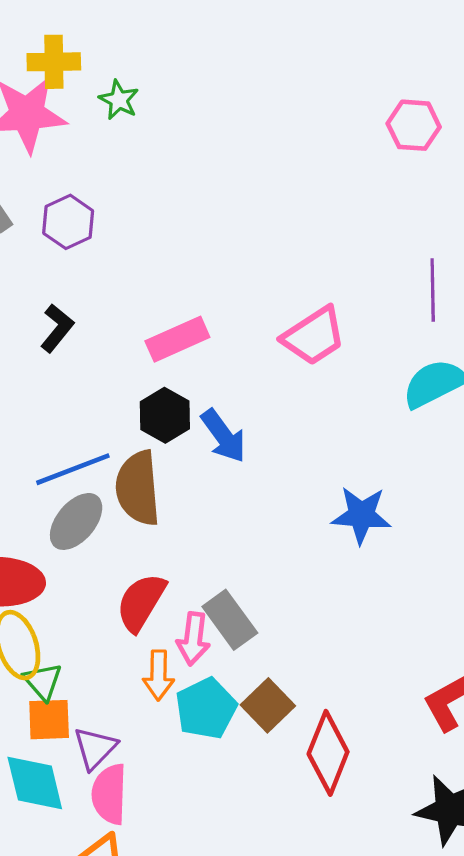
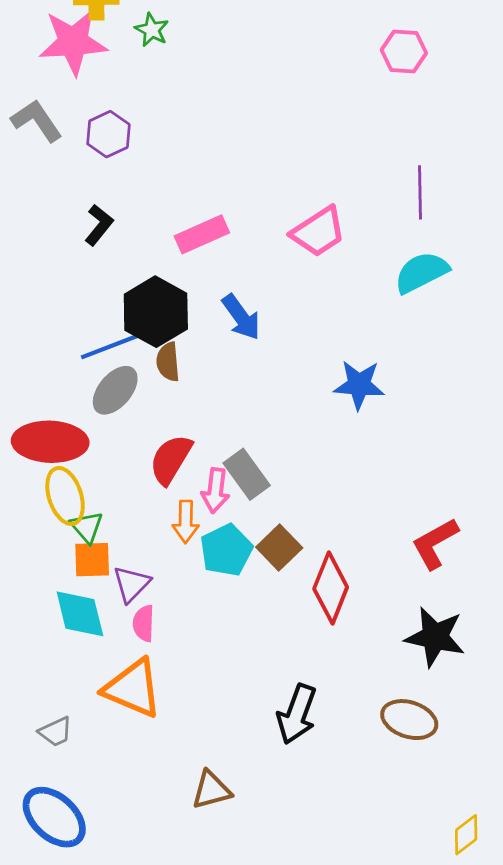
black hexagon: (165, 415) -> (156, 312), moved, size x1.5
brown semicircle: (138, 488) -> (168, 362), size x0.6
pink semicircle: (109, 794) -> (144, 623), size x0.7

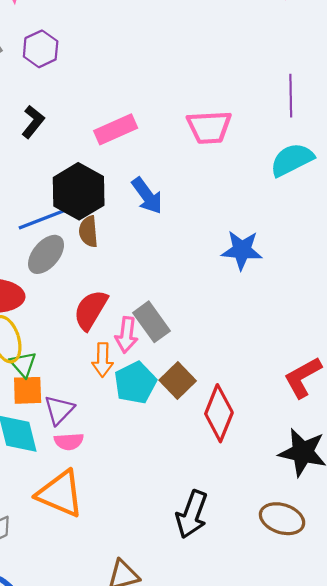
pink trapezoid: (318, 232) -> (209, 127), turned 30
pink semicircle: (144, 623) -> (69, 441), turned -96

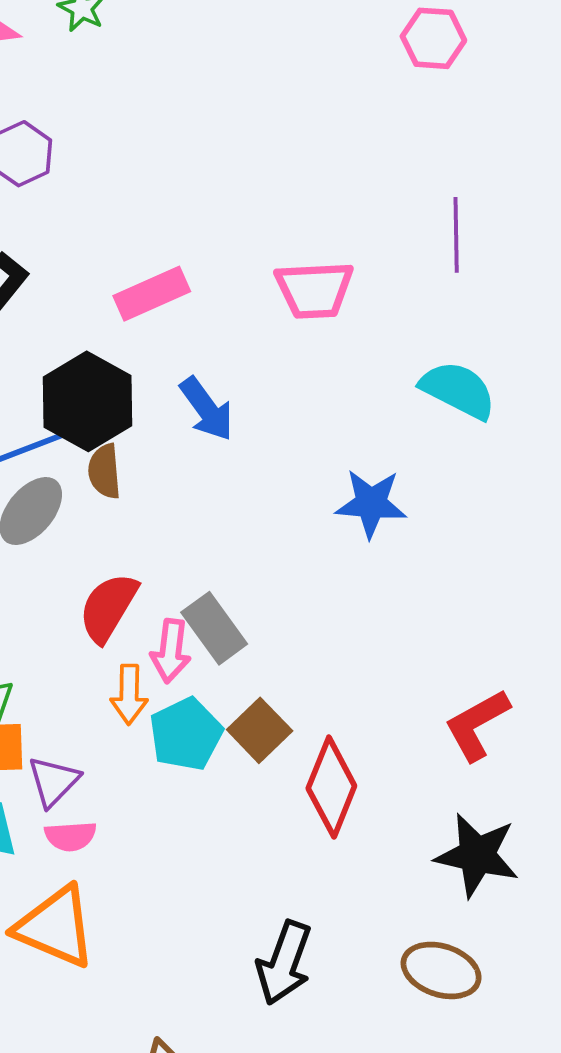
cyan semicircle: (292, 160) -> (458, 390), moved, turned 54

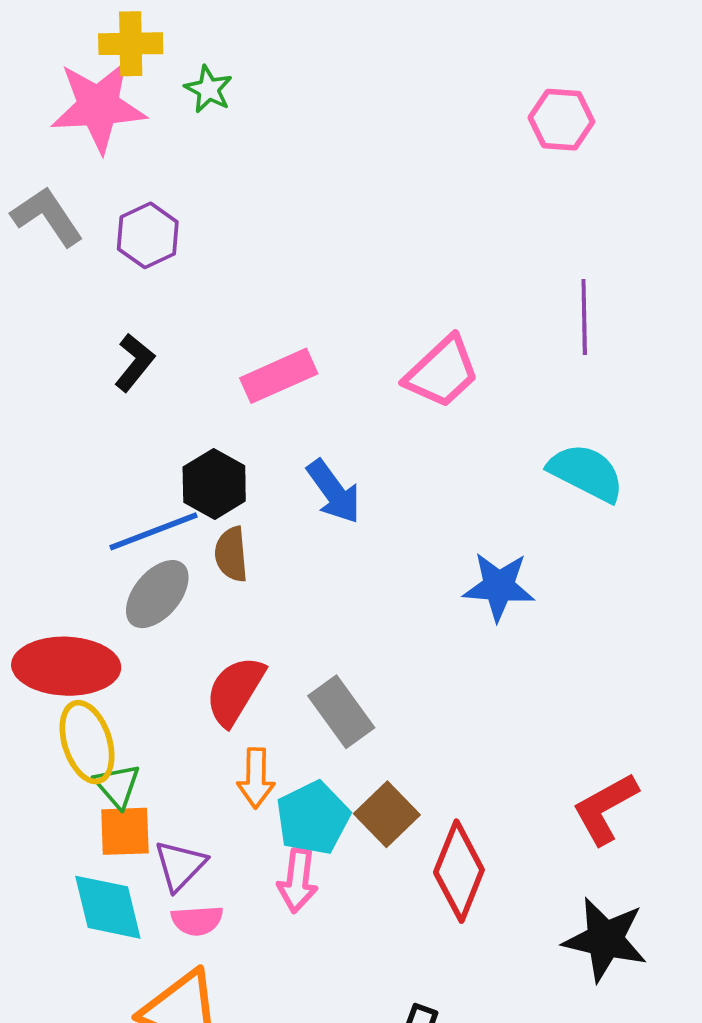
pink trapezoid: (314, 290) -> (442, 372), turned -40
black hexagon: (87, 401) -> (214, 484), size x0.7
pink arrow: (171, 651) -> (298, 881), moved

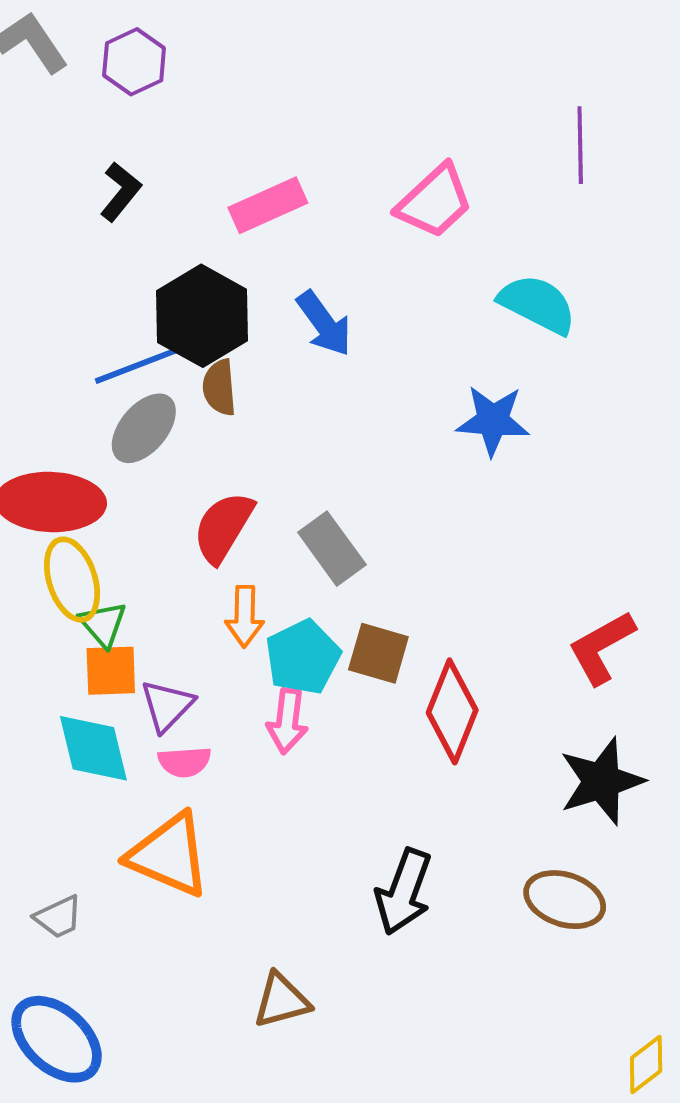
cyan semicircle: (586, 473) -> (537, 304), moved
black hexagon: (214, 484) -> (202, 316), size x1.4
brown square: (387, 814) -> (378, 653), turned -30
black star: (605, 939) -> (601, 781), turned -30

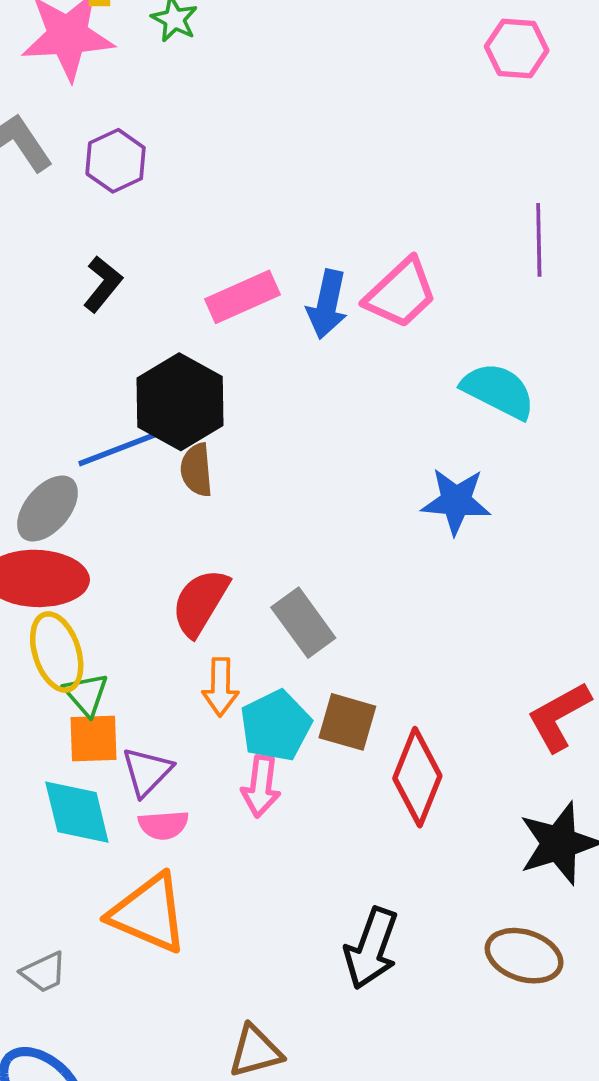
blue arrow: (324, 324) -> (327, 304), moved, turned 48
gray ellipse: (144, 428) -> (47, 509), moved

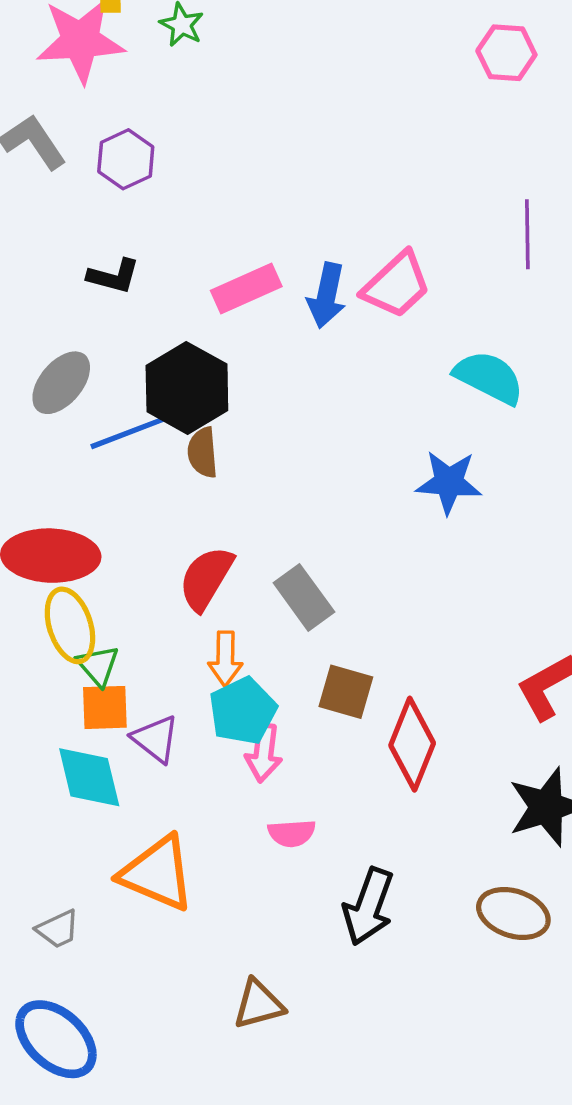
black L-shape: (103, 284) -> (114, 276), turned 66
gray ellipse: (47, 509) -> (61, 383), moved
cyan pentagon: (276, 726) -> (243, 711), moved
purple triangle: (147, 772) -> (155, 739), turned -36
pink semicircle: (163, 825) -> (292, 833), moved

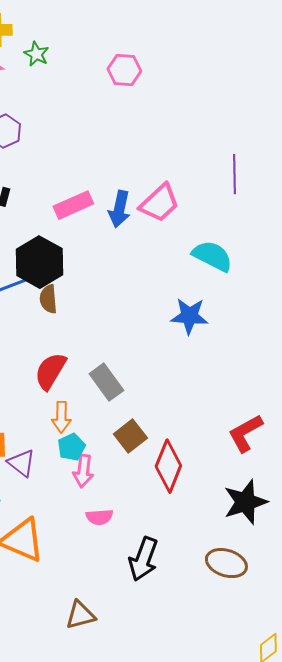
pink hexagon: (506, 53) -> (124, 70), moved
brown square: (346, 692) -> (130, 436), turned 36
cyan pentagon: (243, 711) -> (71, 447), size x0.7

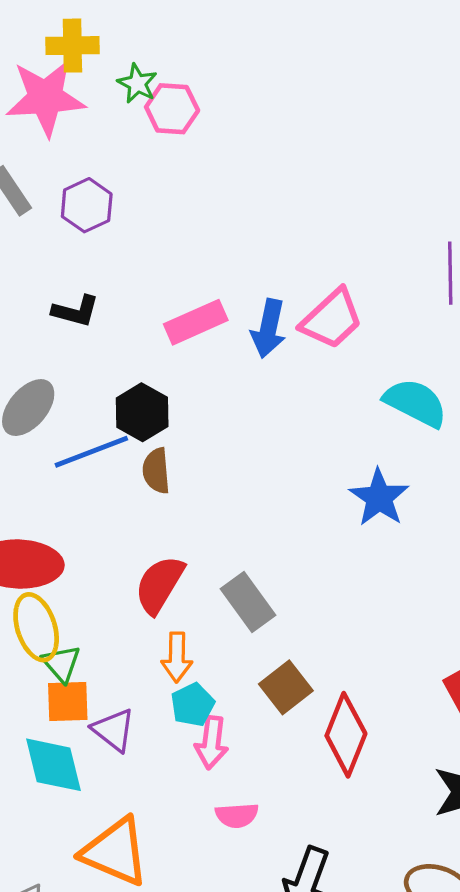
pink hexagon: (124, 70) -> (172, 109), moved
black hexagon: (39, 262) -> (142, 412), size x0.7
blue star: (189, 316) -> (379, 498), turned 30

